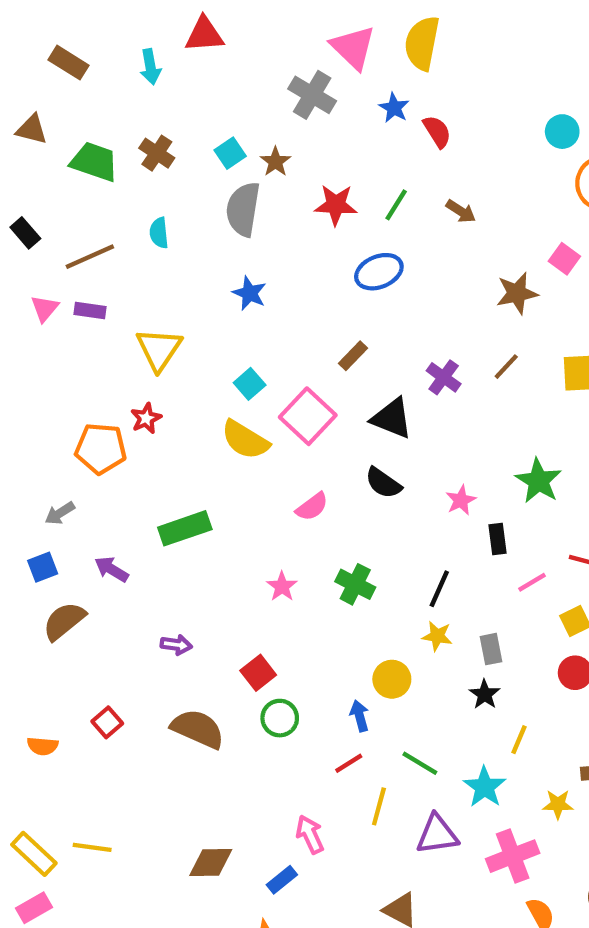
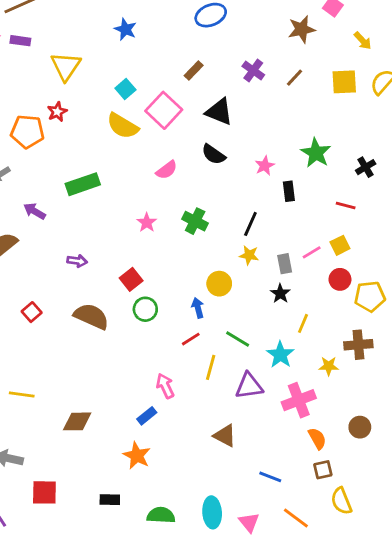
purple cross: (444, 377) -> (253, 71), moved
pink line: (532, 582) -> (312, 252), moved
brown diamond: (211, 862) -> (77, 421), moved

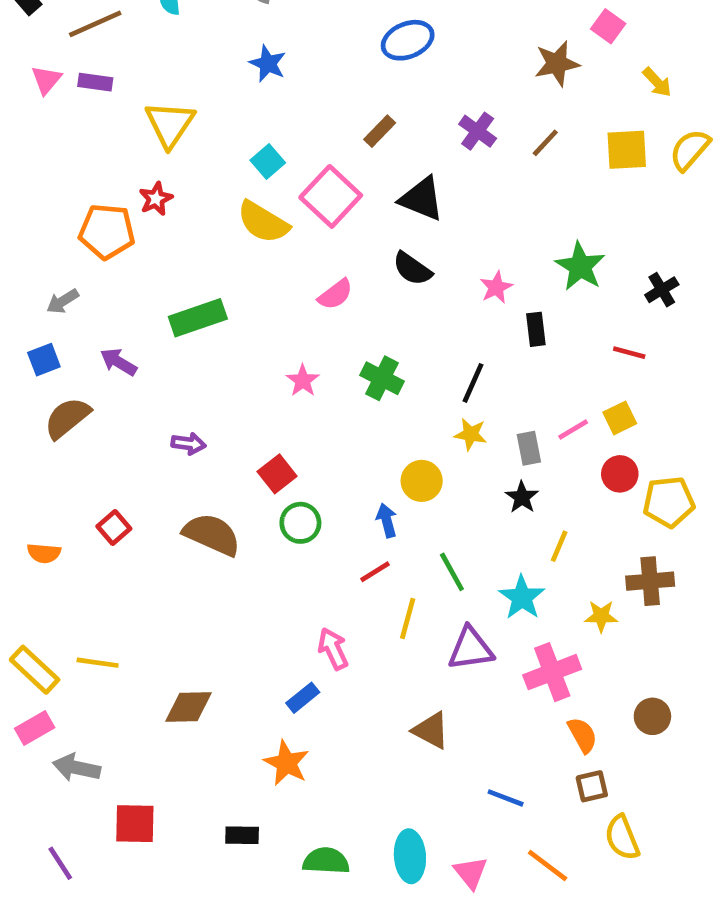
green line: (238, 339) -> (452, 572), turned 30

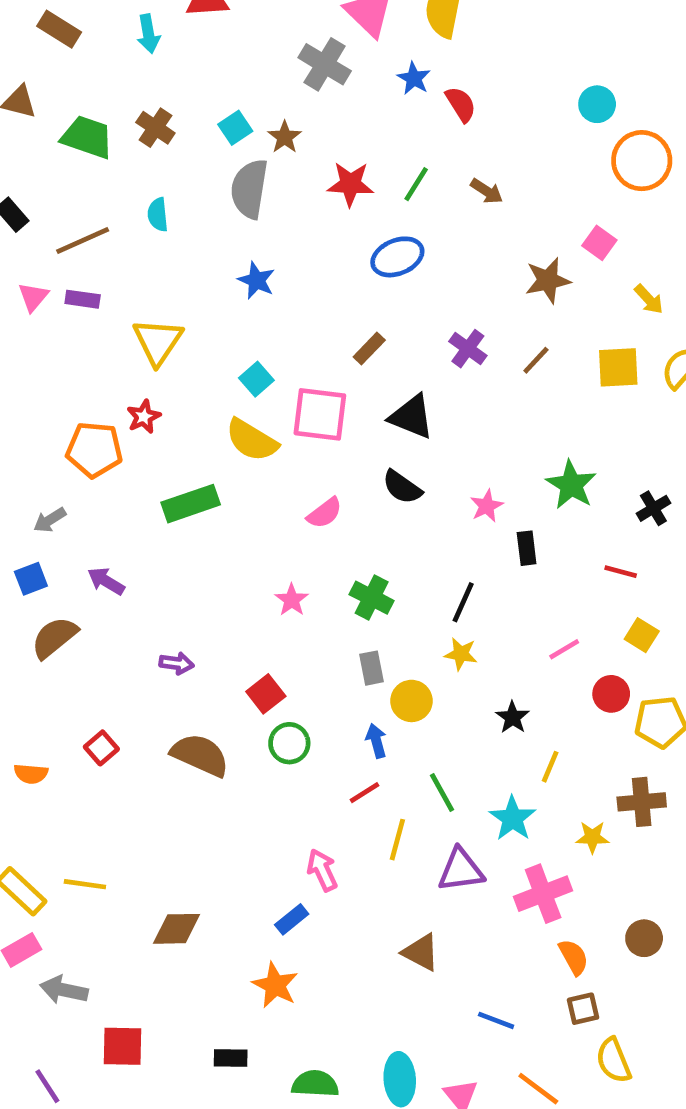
pink square: (331, 196) -> (320, 414), turned -36
green rectangle: (198, 318) -> (191, 504), moved
yellow square: (620, 418) -> (642, 635), moved, turned -32
gray rectangle: (529, 448) -> (372, 668), moved

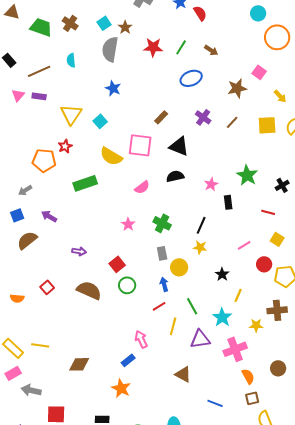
blue ellipse: (397, 257) -> (191, 78), moved
cyan square: (256, 379) -> (100, 121), moved
black semicircle: (402, 487) -> (175, 176), turned 132

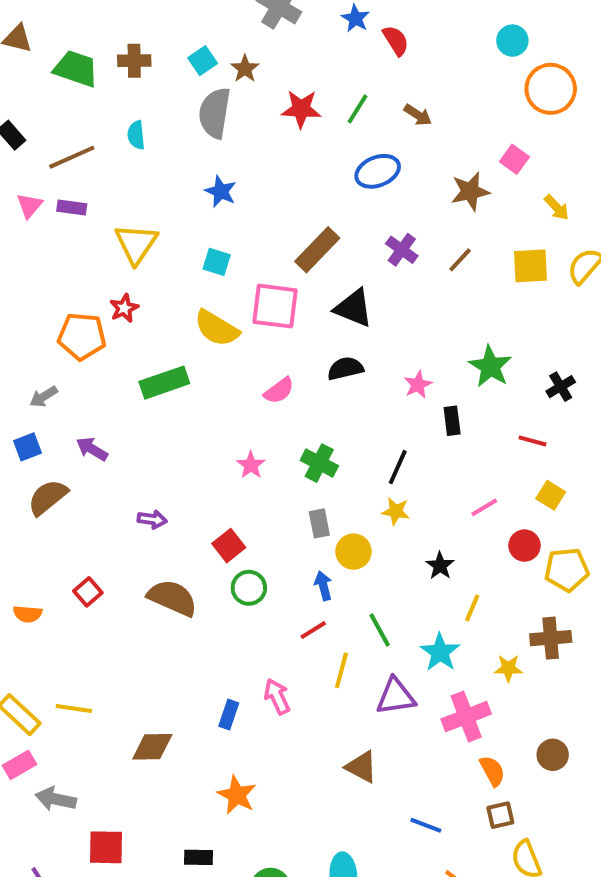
brown cross: (70, 23) -> (134, 61), turned -35
brown rectangle: (161, 117) -> (317, 250), size x1.6
cyan square: (100, 121) -> (217, 262), moved, turned -32
blue rectangle: (128, 360) -> (229, 715), moved, turned -32

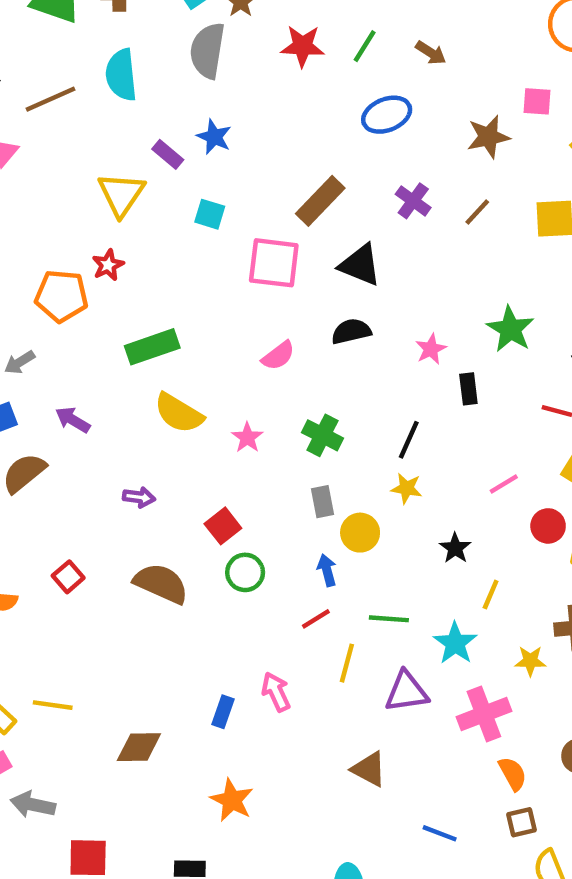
cyan semicircle: (136, 135) -> (121, 75), size x1.6
pink square: (514, 159) -> (537, 101), turned -32
purple rectangle: (72, 208) -> (168, 154), moved, turned 32
yellow semicircle: (217, 328) -> (179, 413), moved
green line: (380, 630) -> (389, 619), turned -57

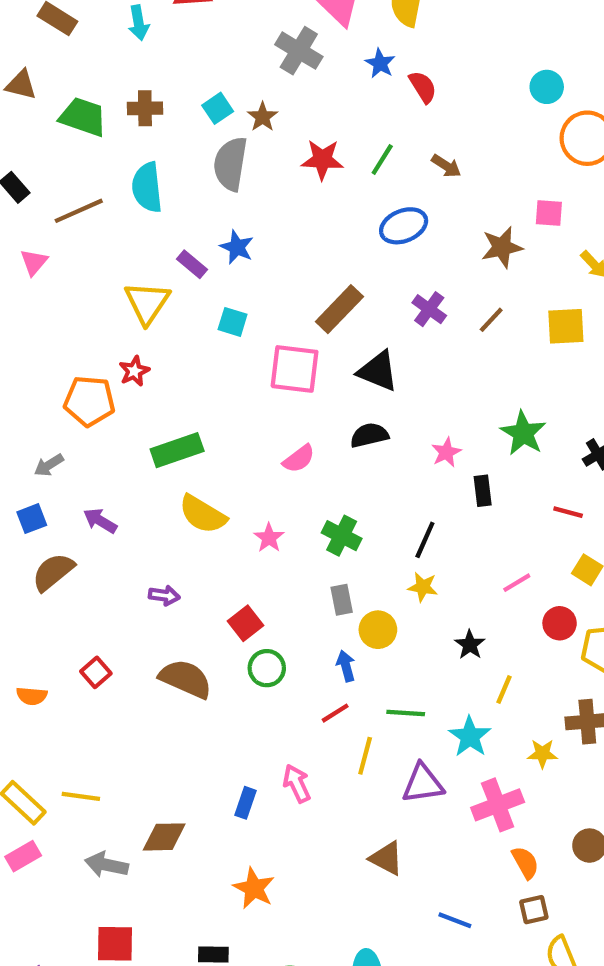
gray arrow: (33, 805) -> (107, 865), moved

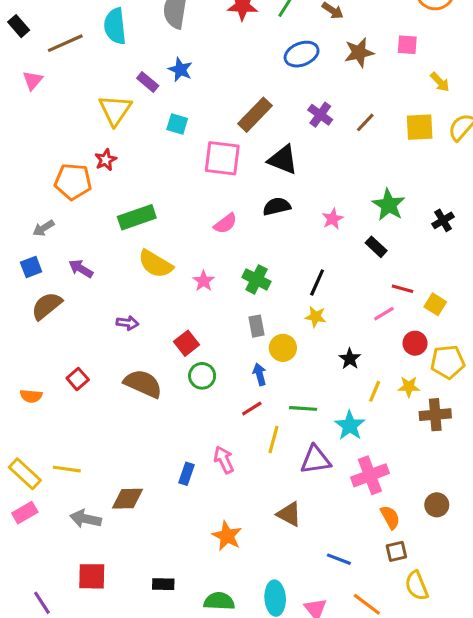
brown star: (502, 247) -> (359, 53), moved
black rectangle: (483, 491) -> (376, 247), moved, turned -40
red line: (568, 512) -> (403, 289), moved
yellow star: (542, 754) -> (409, 387), moved
orange star: (254, 888) -> (227, 536), moved

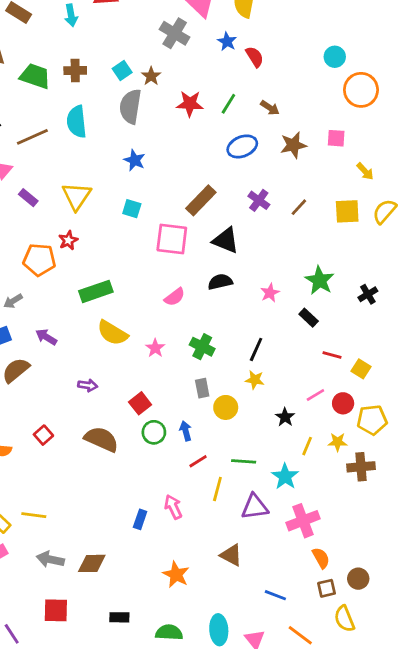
purple rectangle: (148, 82) -> (28, 198), moved
pink line: (384, 314) -> (315, 395), moved
blue arrow: (260, 374) -> (186, 431), moved
brown diamond: (127, 499) -> (92, 563), moved
brown circle: (437, 505) -> (358, 579), moved

